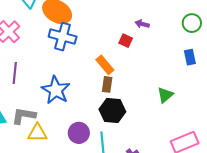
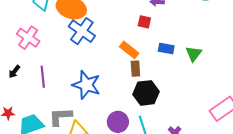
blue cross: (63, 37) -> (82, 31), turned 32
blue rectangle: (190, 57) -> (166, 48), moved, turned -56
green triangle: (165, 95) -> (194, 54), moved

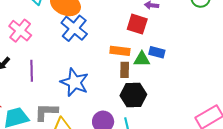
red square: (144, 22) -> (137, 24), size x1.5
orange rectangle: (129, 50) -> (120, 51), turned -36
green triangle: (194, 54) -> (142, 59), moved, turned 48

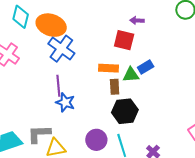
blue rectangle: (157, 52) -> (146, 67), turned -42
purple line: (32, 71) -> (58, 86), moved
blue star: (75, 82) -> (65, 102), size x0.7

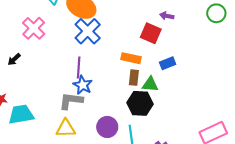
green triangle: (131, 75) -> (150, 84), moved
gray L-shape: (39, 134) -> (71, 101), moved

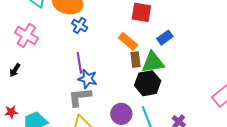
blue cross: (88, 31) -> (80, 25), size x0.6
orange rectangle: (131, 58) -> (128, 41), turned 42
green triangle: (150, 84) -> (153, 62), size x1.4

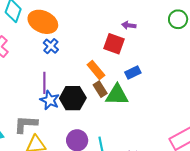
brown rectangle: (135, 60) -> (100, 89), turned -35
black hexagon: (148, 83) -> (73, 98), moved
gray L-shape: (80, 97) -> (26, 124), moved

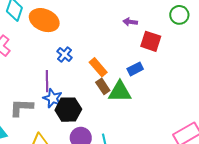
red square: (114, 44) -> (151, 41), moved
blue cross: (51, 46) -> (64, 55), moved
black hexagon: (73, 98) -> (68, 110), moved
gray L-shape: (26, 124) -> (21, 108), moved

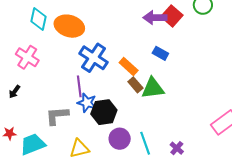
purple arrow: (130, 22) -> (155, 18), size x1.6
red square: (151, 41) -> (172, 16), moved, turned 30
blue cross: (64, 55) -> (94, 58), size x1.8
blue rectangle: (135, 69) -> (160, 53), moved, turned 63

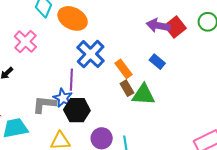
blue star: (87, 103) -> (63, 98), moved
black hexagon: (104, 112) -> (77, 110), moved

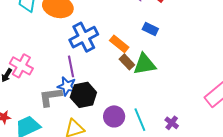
pink cross: (25, 42) -> (21, 66), moved
blue cross: (91, 54) -> (84, 37), turned 32

